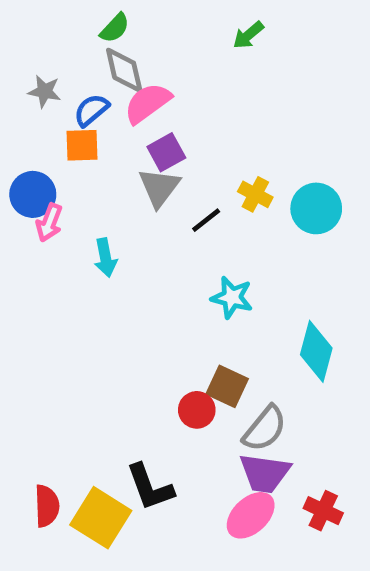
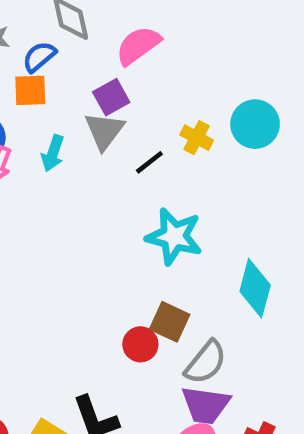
pink semicircle: (148, 103) -> (138, 45), moved
cyan circle: (316, 208) -> (255, 124), moved
cyan arrow: (105, 258) -> (53, 153), moved, turned 30
cyan star: (232, 297) -> (174, 236), size x1.4

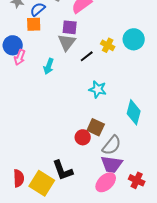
purple square: (111, 97) -> (70, 27), turned 35
cyan arrow: (53, 153) -> (49, 66), moved
cyan star: (174, 236) -> (98, 89), size x0.7

